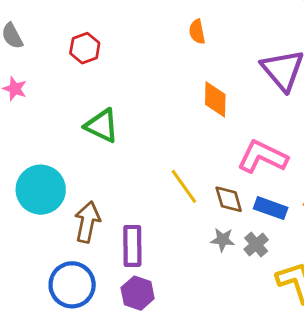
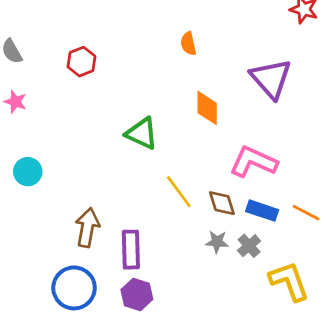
green triangle: (102, 126) -> (142, 133), moved
cyan circle: (41, 190) -> (28, 172), moved, size x0.6

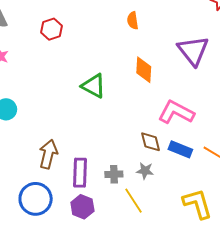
yellow line: (179, 192) -> (134, 201), moved
gray cross: (249, 246) -> (114, 174), moved, turned 36

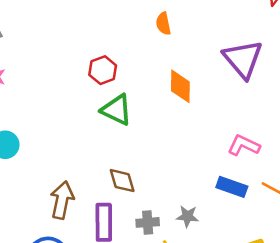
red hexagon: (51, 29) -> (103, 70), moved
pink L-shape: (176, 112) -> (244, 145), moved, size x0.7
brown diamond: (151, 142) -> (122, 181), moved

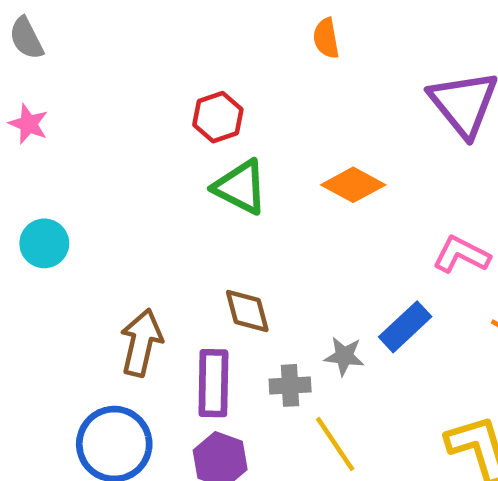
orange diamond: (180, 86) -> (353, 185), moved, turned -64
blue rectangle: (232, 187) -> (405, 327), moved, turned -64
gray star: (187, 216) -> (344, 356), moved

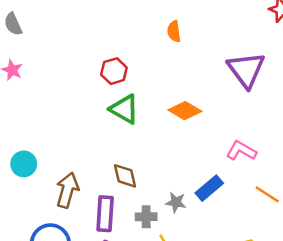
cyan circle: (44, 243) -> (24, 164), moved

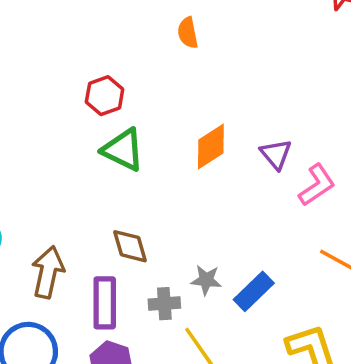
purple triangle: (246, 70) -> (276, 154), moved, size x0.6
orange diamond: (185, 111) -> (211, 146), turned -60
pink L-shape: (241, 151) -> (317, 185), moved, turned 120
blue rectangle: (209, 188) -> (254, 291), moved

